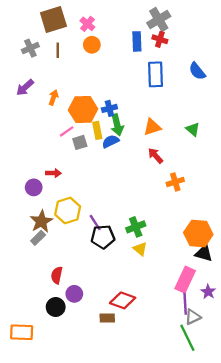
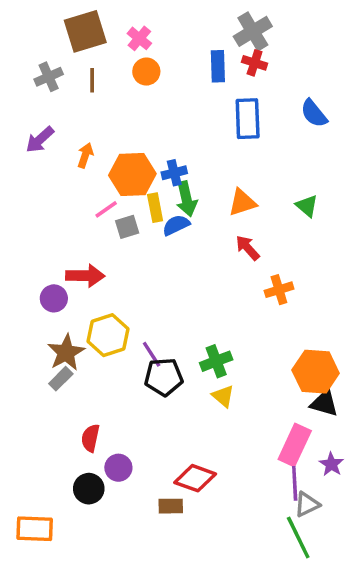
red arrow: (53, 173) -> (85, 276), size x1.5

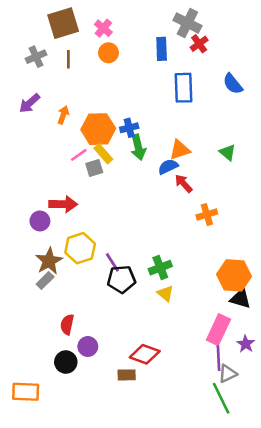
gray cross: (253, 31) -> (187, 23), turned -32
red cross: (255, 63) -> (199, 44), moved, turned 36
yellow rectangle: (155, 208) -> (103, 154), moved, turned -30
blue semicircle: (176, 225) -> (168, 167), moved

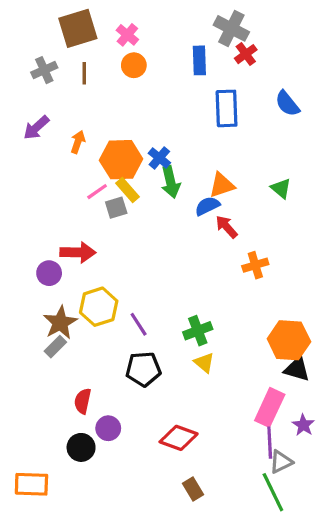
blue cross: (129, 128) -> (159, 158), turned -36
black pentagon: (121, 279) -> (143, 369), moved
brown rectangle: (127, 375) -> (193, 489), moved, turned 60

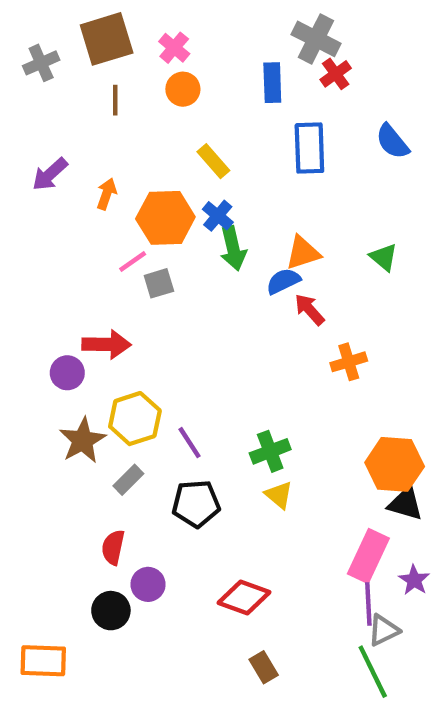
gray cross: (44, 70) -> (41, 63), moved
yellow rectangle: (127, 190) -> (213, 161), moved
gray rectangle: (55, 347) -> (128, 480), moved

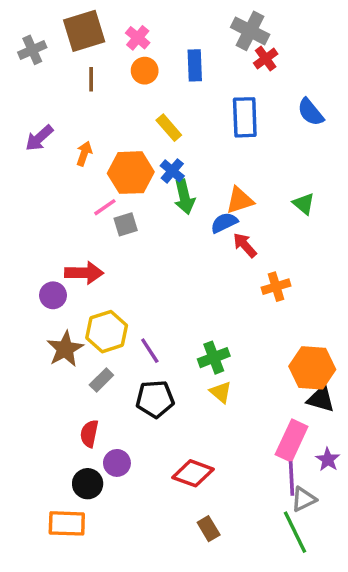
blue rectangle: (272, 83) -> (195, 65), moved
orange rectangle: (43, 661) -> (67, 523), moved

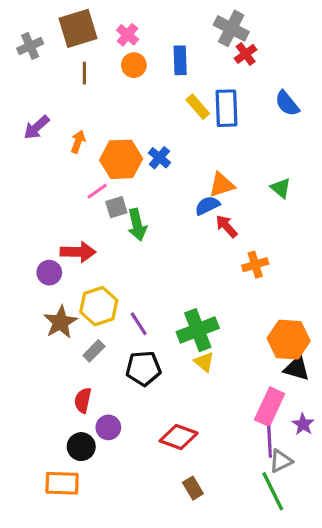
yellow rectangle: (169, 128) -> (198, 107), moved
green arrow: (184, 197) -> (137, 225), moved
green cross: (214, 358) -> (198, 330), size x1.4

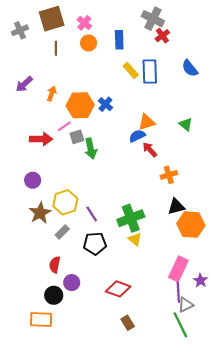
red arrow: (78, 252) -> (41, 139), moved
black triangle: (297, 368) -> (176, 207), moved, turned -30

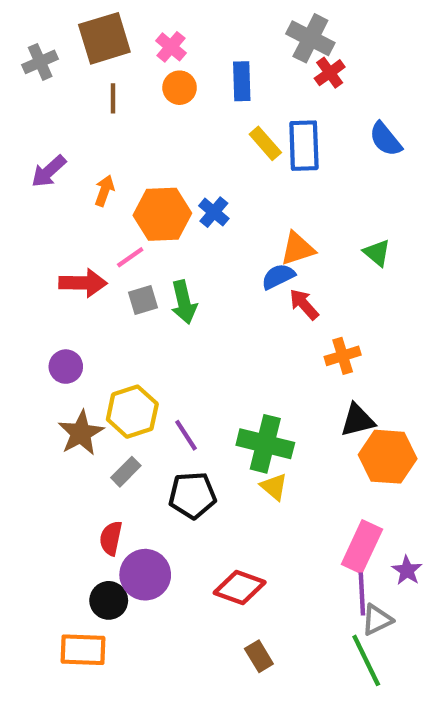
gray square: (77, 137) -> (143, 300), moved
green cross: (131, 218) -> (265, 444), turned 35
purple circle: (72, 283) -> (145, 575), size x1.5

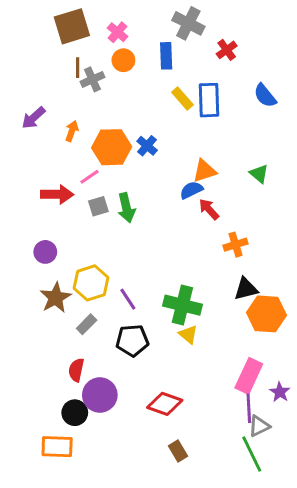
gray cross: (310, 38) -> (188, 23), moved
gray cross: (40, 62) -> (92, 79), moved

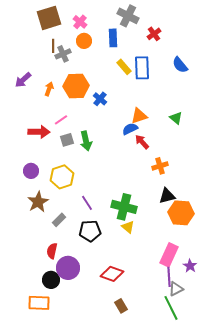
orange hexagon: (112, 147) -> (76, 86), moved
yellow hexagon: (91, 283) -> (62, 177), moved

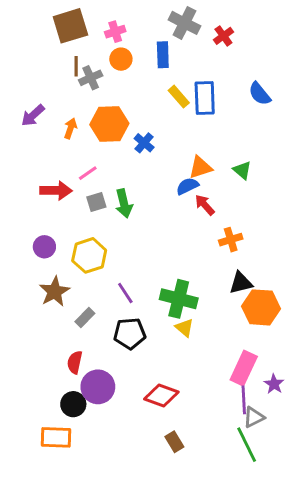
pink cross: (80, 22) -> (115, 32), turned 32
red cross: (154, 34) -> (223, 36), moved
green triangle: (176, 118) -> (242, 170), moved

